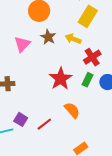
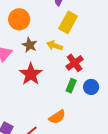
red star: (61, 79) -> (31, 74), moved
orange semicircle: (72, 110) -> (57, 117), turned 102

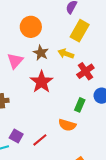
green rectangle: (71, 86) -> (80, 105), moved
orange semicircle: (57, 117) -> (67, 125), turned 48

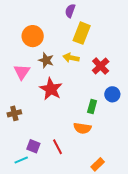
red cross: (85, 71) -> (101, 66), moved
red line: (40, 140) -> (57, 147), turned -70

